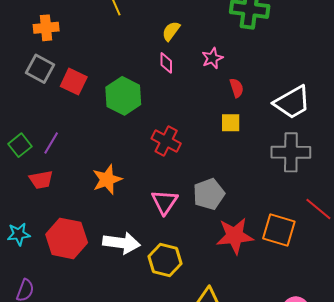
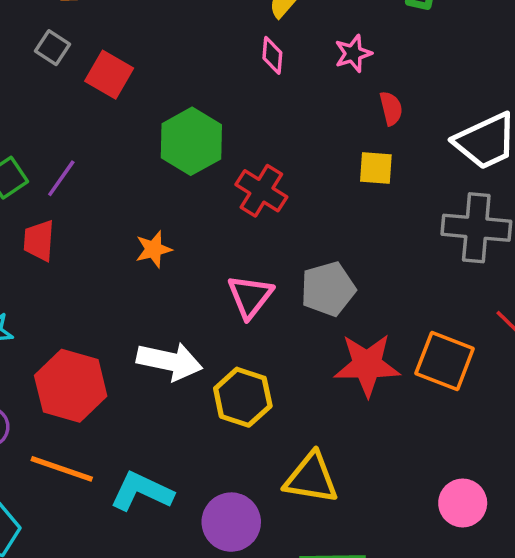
gray square: (40, 69) -> (53, 48), size x0.7
green hexagon: (123, 96) -> (191, 141), moved
orange star: (107, 179) -> (154, 249), size x0.7
red trapezoid: (41, 180) -> (39, 241), turned 100
red hexagon: (67, 238) -> (71, 386), moved

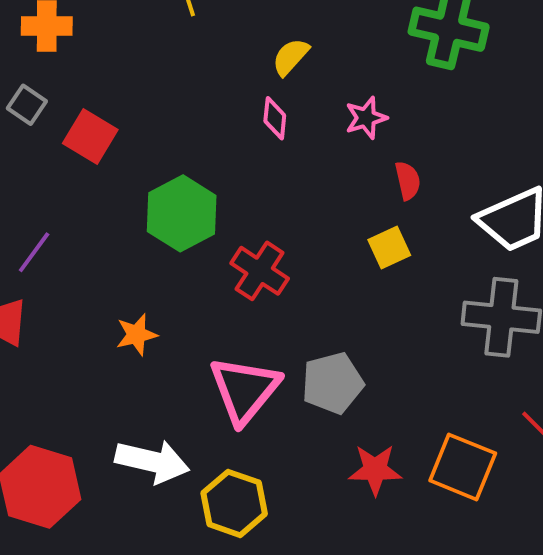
yellow square: (376, 168) -> (389, 248), turned -30
pink triangle: (250, 296) -> (245, 390), size x1.4
red star: (367, 365) -> (375, 470), size x0.7

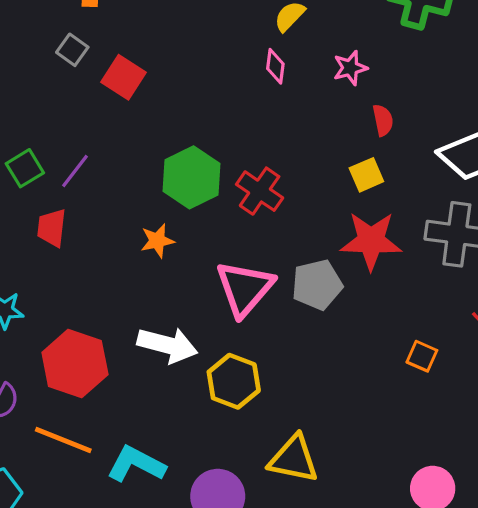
green hexagon: (182, 213) -> (191, 177), moved
orange square: (463, 467) -> (422, 356), size x0.6
red star: (375, 470) -> (371, 241), moved, size x1.4

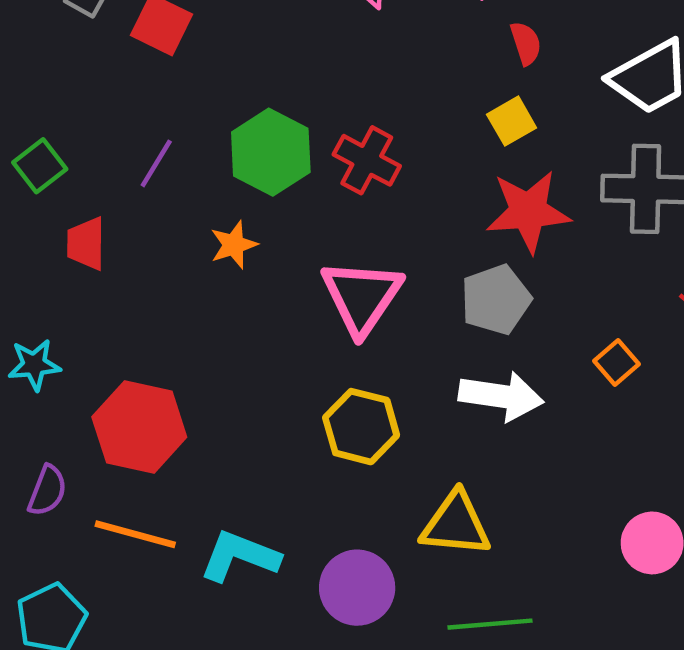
purple line: (75, 171) -> (156, 163), moved
gray pentagon: (317, 285) -> (496, 300), moved
white arrow: (167, 345) -> (501, 396), moved
orange square: (422, 356) -> (617, 362), turned 32

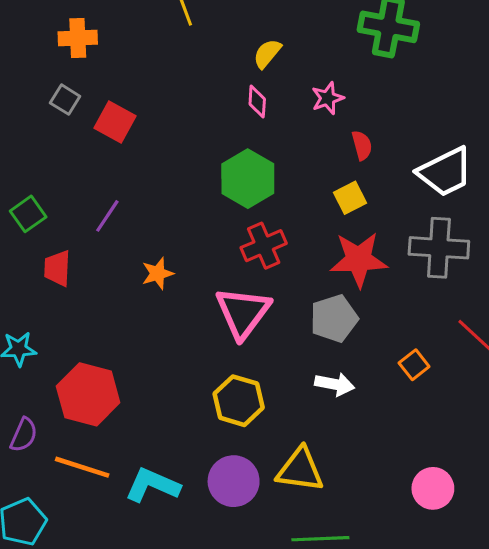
green hexagon: (271, 152) -> (248, 179), moved
red cross: (367, 160) -> (264, 246), moved, turned 36
white arrow: (501, 396) -> (335, 384), size x0.7
purple circle: (357, 588) -> (234, 481), moved

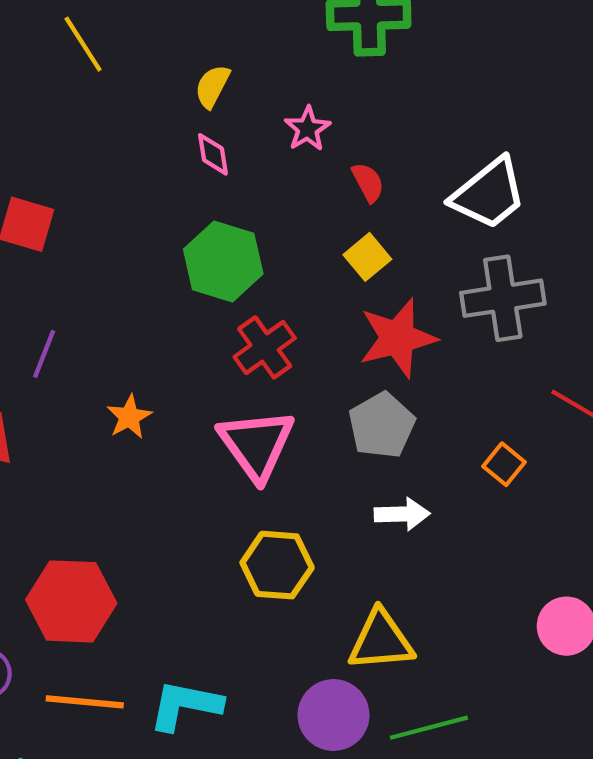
purple circle: (234, 481) -> (334, 715), moved

